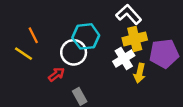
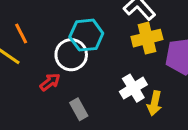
white cross: (124, 58) -> (133, 88), moved
yellow arrow: (140, 73) -> (155, 103), moved

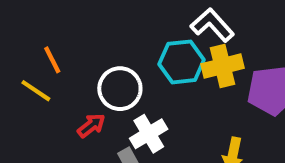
cyan hexagon: (86, 35) -> (182, 62), moved
white cross: (133, 88) -> (149, 134), moved

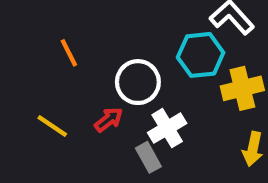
yellow cross: (223, 66) -> (242, 88), moved
yellow line: (36, 91) -> (52, 126), moved

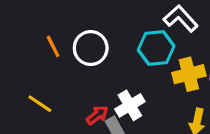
white circle: (138, 82) -> (91, 48), moved
red arrow: (109, 120) -> (97, 115), moved

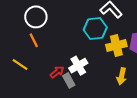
orange line: (53, 46) -> (34, 40), moved
white circle: (91, 48) -> (36, 17), moved

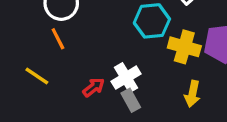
yellow cross: (116, 46) -> (184, 47), turned 30
gray rectangle: (69, 80) -> (131, 100), moved

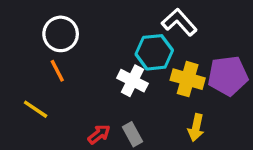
white cross: (126, 78) -> (133, 81), moved, turned -32
red arrow: (94, 87) -> (99, 134), moved

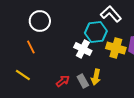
orange line: (57, 71) -> (31, 47), moved
yellow line: (36, 109) -> (23, 75), moved
yellow arrow: (196, 128) -> (96, 77), moved

